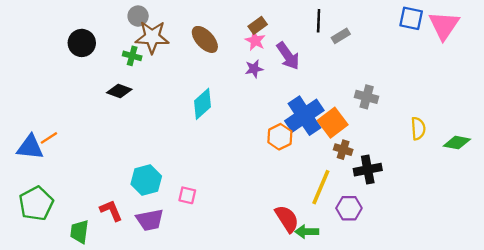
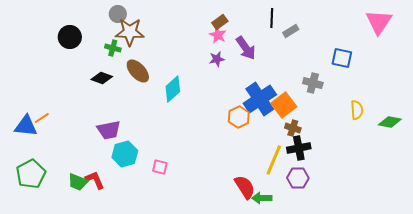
blue square: (411, 18) -> (342, 58), moved
brown ellipse: (205, 39) -> (138, 71), moved
black cross: (368, 170) -> (299, 148), moved
purple trapezoid: (150, 220) -> (109, 130), moved
green trapezoid: (79, 232) -> (78, 182), moved, turned -75

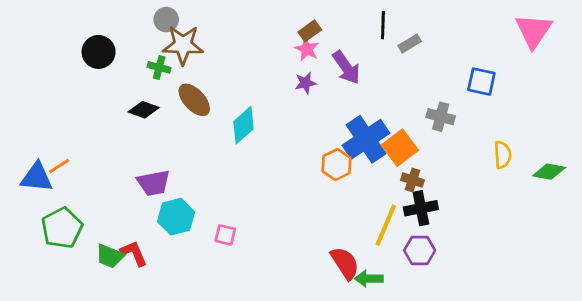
green pentagon: (31, 174) -> (62, 228), moved

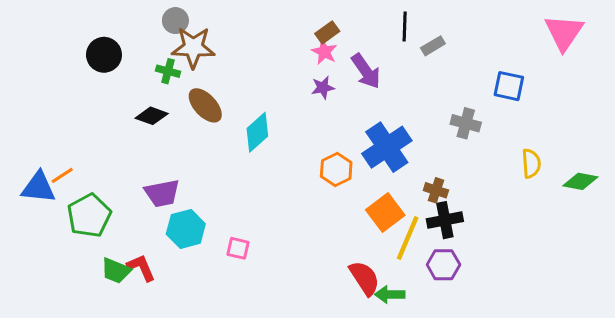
orange square: (400, 148) -> (385, 213), moved
orange hexagon: (336, 165) -> (336, 169), moved
green pentagon: (62, 228) -> (89, 216), moved

